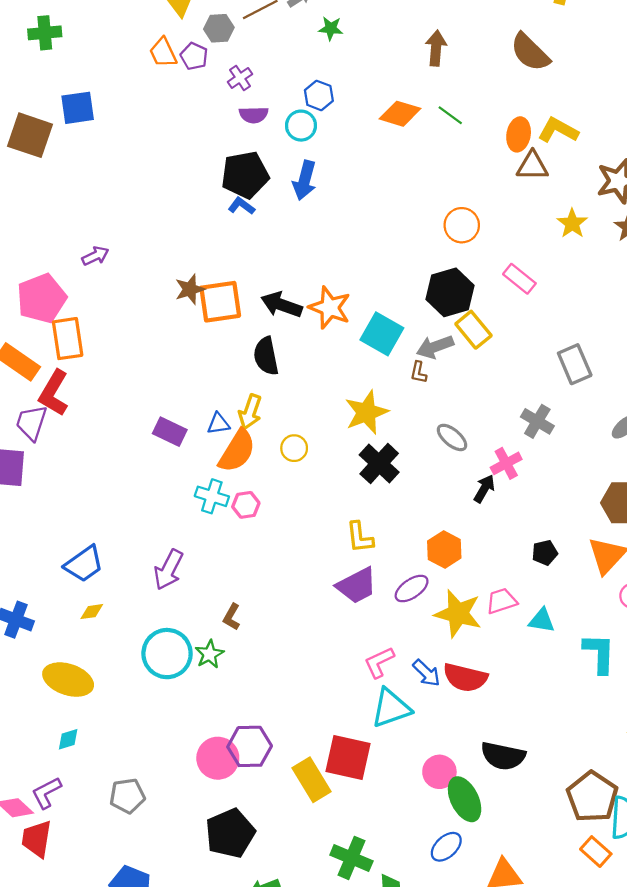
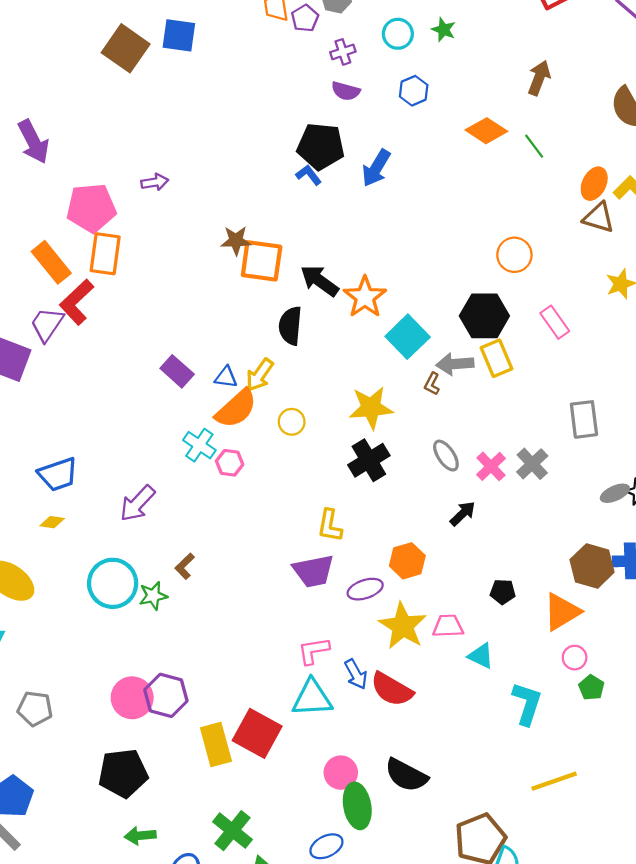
cyan circle: (301, 126) -> (398, 34), moved
pink cross: (506, 463) -> (491, 466), moved, turned -32

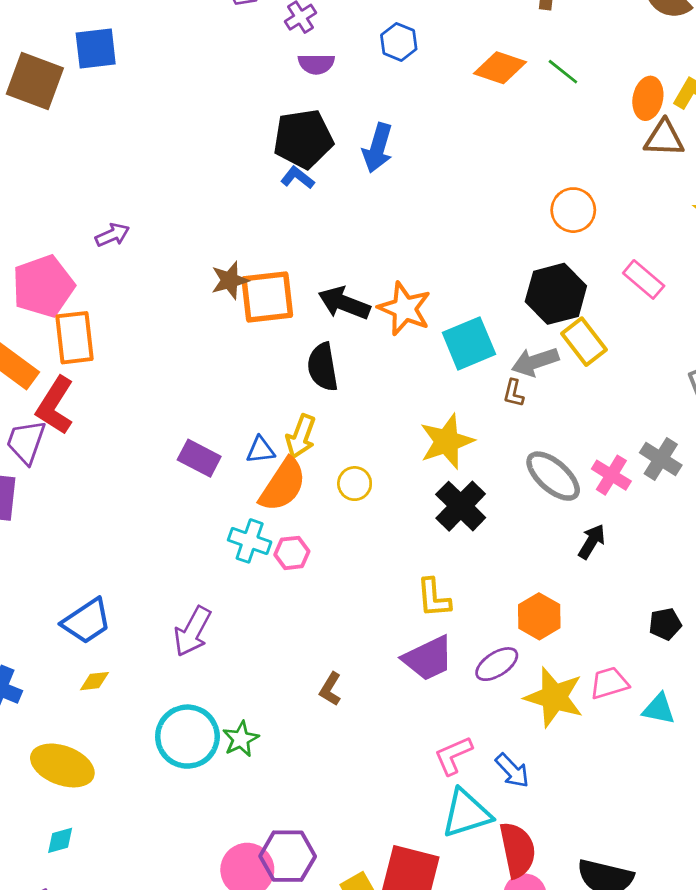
cyan square: (408, 337) -> (469, 343), turned 36
gray ellipse: (446, 456) -> (553, 476), size x1.4
brown L-shape: (185, 566) -> (330, 689), moved
red semicircle: (392, 689) -> (517, 850), moved, turned -117

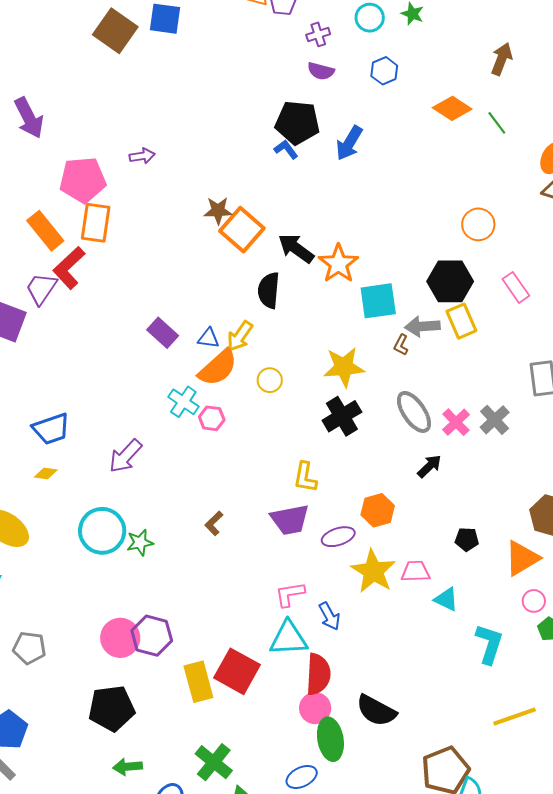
orange square: (267, 297) -> (242, 230), turned 33

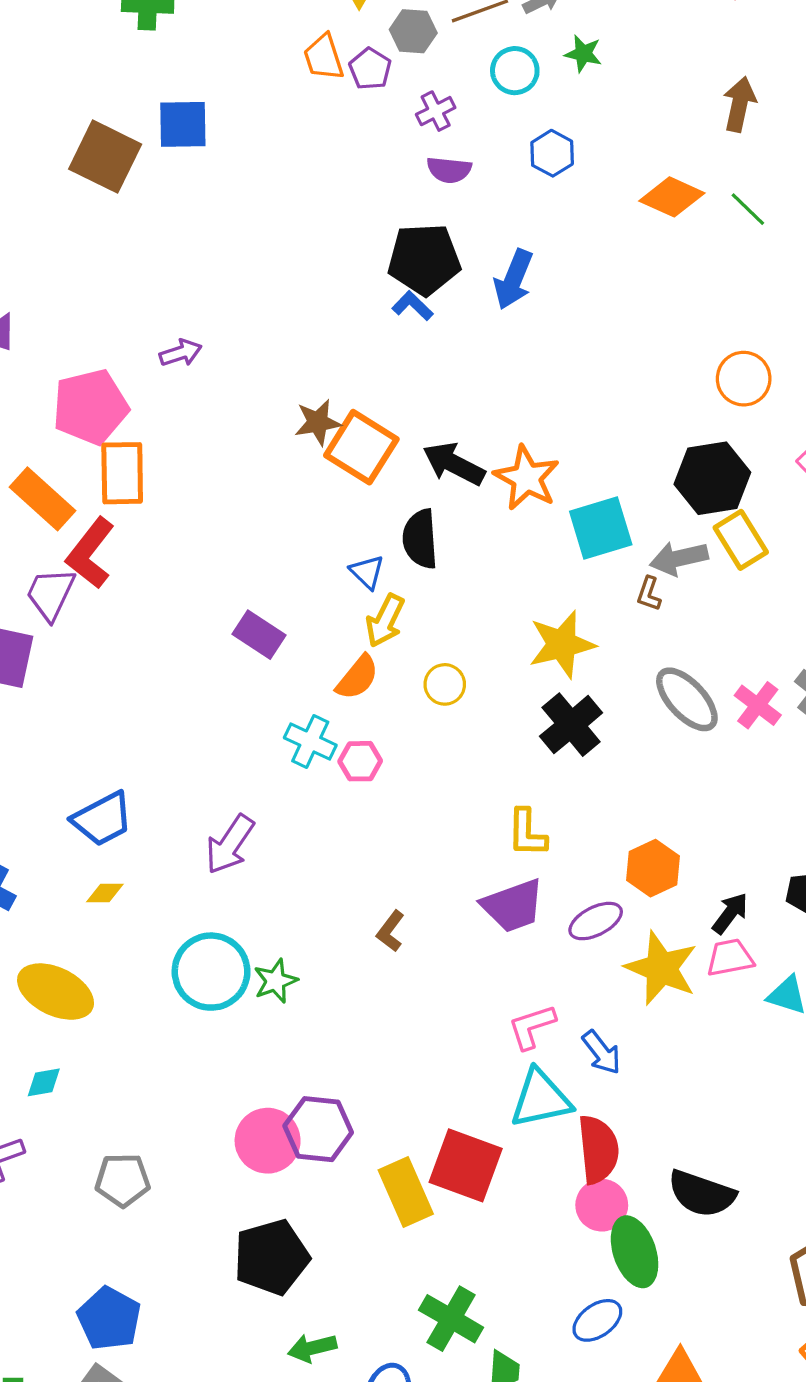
blue triangle: (208, 338) -> (367, 572), moved, turned 45
orange semicircle: (218, 368) -> (357, 677), size x0.7
black arrow: (429, 466) -> (730, 913), moved

